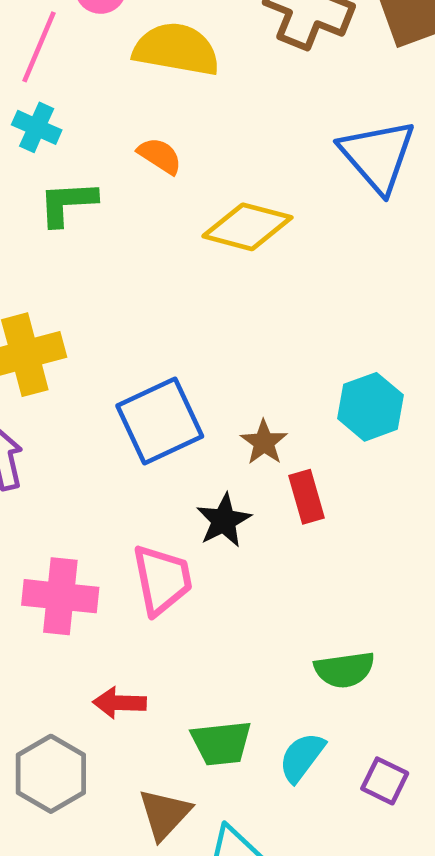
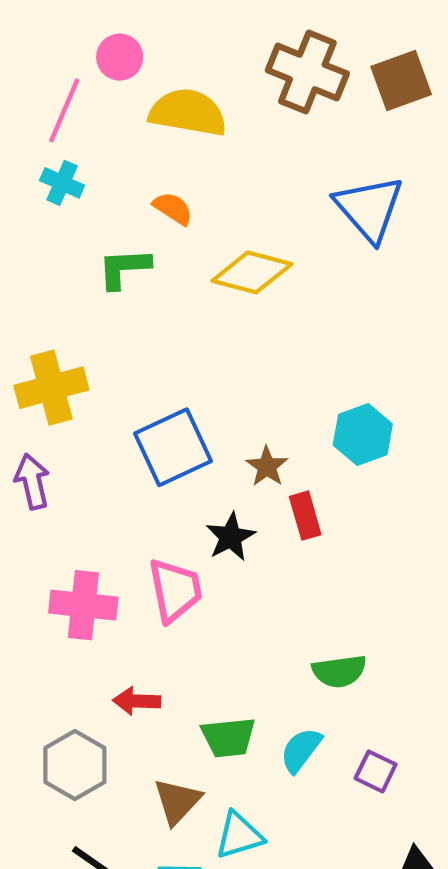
green L-shape: (67, 203) -> (124, 268), moved

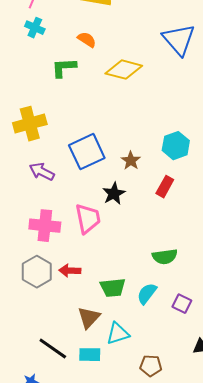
purple arrow: (32, 481) -> (42, 172), moved, turned -50
red rectangle: (305, 516) -> (165, 187), moved, turned 45
gray hexagon: (75, 765) -> (37, 272), moved

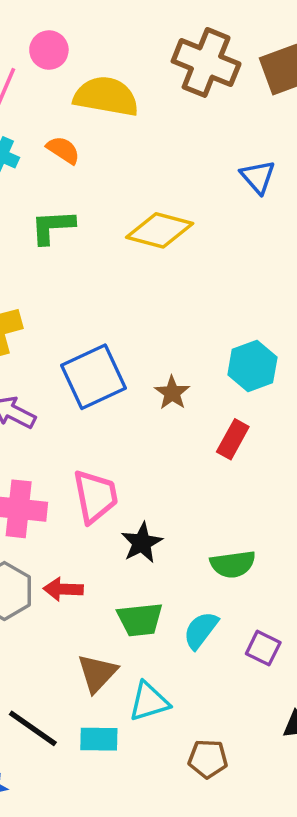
orange semicircle: (87, 40) -> (63, 150), moved
blue triangle: (179, 40) -> (258, 177), size x0.6
black star: (114, 194) -> (142, 543), moved

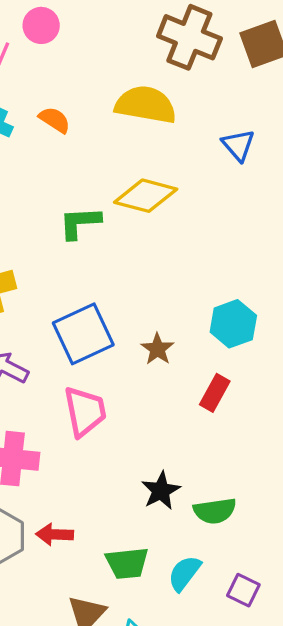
yellow semicircle: (106, 96) -> (146, 105), moved
green L-shape: (53, 227) -> (80, 223), moved
pink trapezoid: (95, 496) -> (85, 411), moved
black star: (142, 543) -> (161, 491), moved

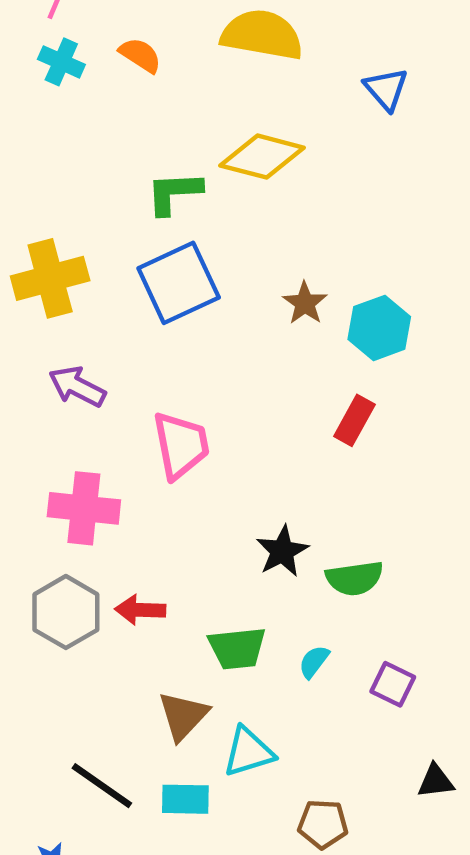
blue square: (83, 334) -> (179, 283), moved
brown star: (157, 349) -> (305, 303), moved
cyan semicircle: (184, 573) -> (314, 662), size x0.7

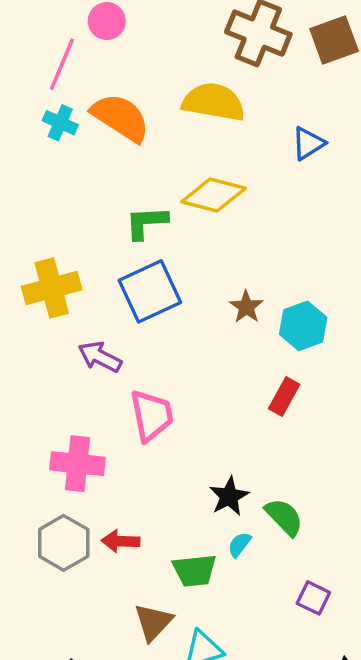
orange semicircle: (140, 55) -> (121, 117), size x1.8
blue triangle: (386, 89) -> (308, 143), turned 39
purple arrow: (77, 387) -> (100, 357), moved
green semicircle: (354, 578) -> (284, 517), turned -126
cyan semicircle: (314, 662) -> (239, 545), moved

